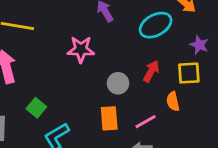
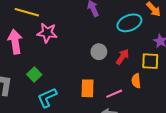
pink star: (81, 49) -> (47, 33), moved
gray circle: (118, 83) -> (99, 52), moved

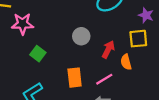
red arrow: (122, 57) -> (108, 49), moved
green square: (34, 75) -> (38, 54), moved

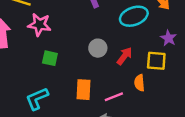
red arrow: (108, 49) -> (125, 56), moved
green square: (38, 54) -> (50, 58), turned -35

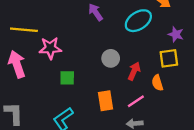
red arrow: (125, 56) -> (134, 71), moved

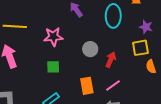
cyan ellipse: (138, 21) -> (113, 16), turned -55
pink star: (50, 48) -> (53, 37), moved
orange semicircle: (157, 83) -> (151, 67), moved

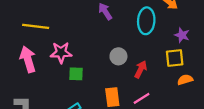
pink star: (53, 37) -> (61, 53), moved
orange semicircle: (151, 67) -> (185, 80), turned 88

